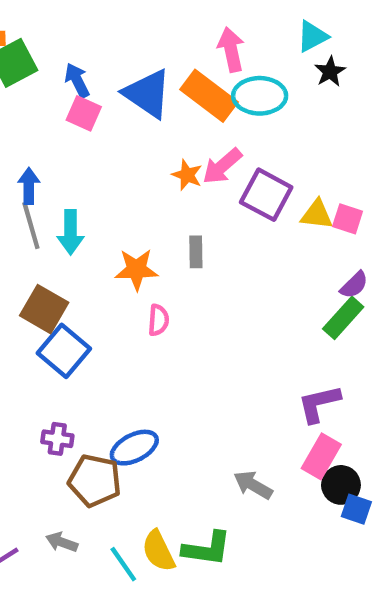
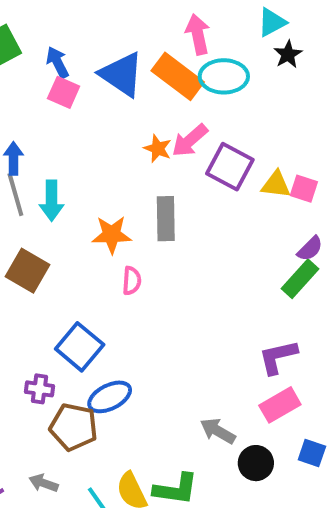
gray rectangle: (196, 252) -> (166, 219), size x1.5
blue square: (64, 351) -> (80, 347), moved
pink rectangle: (321, 456) -> (280, 405), turned 30
black circle: (341, 485) -> (256, 463), moved

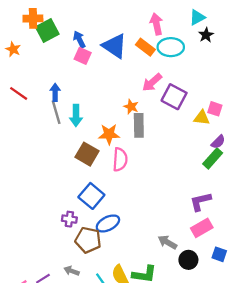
orange rectangle: (178, 76) -> (145, 47), size x0.7
orange star: (158, 149) -> (131, 107), moved
yellow triangle: (276, 185) -> (202, 118), moved
brown square: (27, 271) -> (87, 154), moved
pink semicircle: (132, 281) -> (120, 160), size x1.5

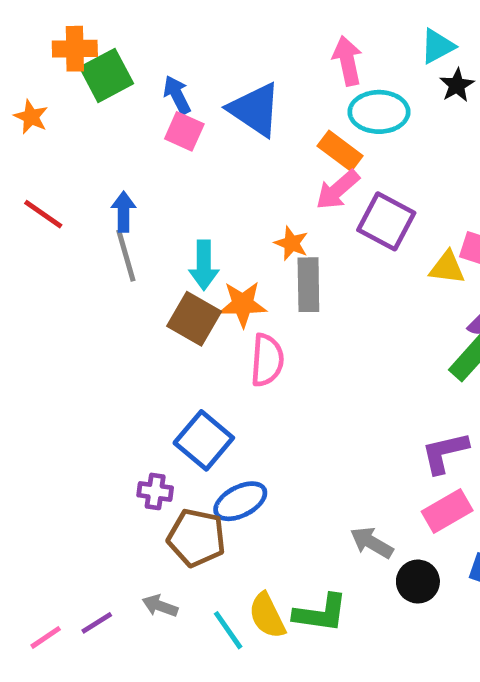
orange rectangle: (145, 47) -> (340, 151), moved
cyan arrow: (76, 115) -> (204, 265), moved
brown square: (87, 154) -> (194, 319), moved

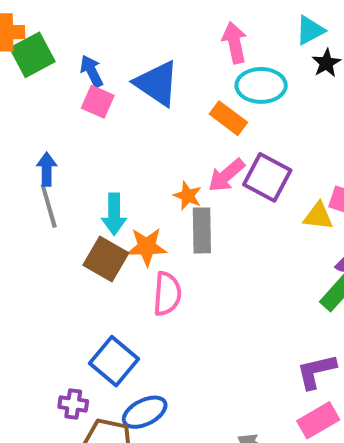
pink arrow: (338, 190) -> (226, 175), moved

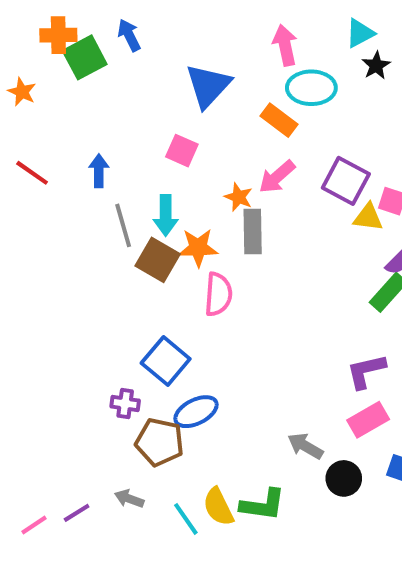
blue arrow: (92, 71) -> (129, 35), moved
blue triangle: (157, 83) -> (208, 86), turned 39
pink square: (98, 102) -> (182, 151), moved
purple square: (267, 177) -> (346, 181), moved
gray line: (49, 206) -> (123, 225), moved

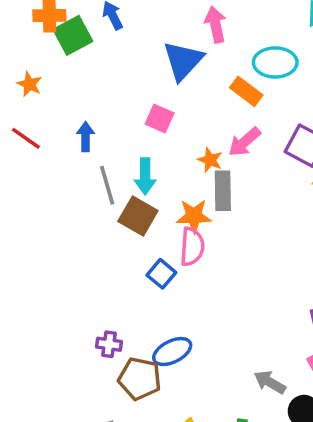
pink arrow: (285, 45) -> (216, 25), moved
orange star: (22, 92) -> (29, 84), moved
orange star: (198, 248) -> (194, 216), moved
blue square: (166, 361) -> (161, 274), moved, size x0.7

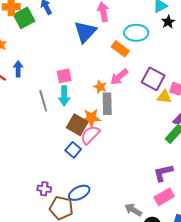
pink square: (160, 118) -> (64, 76), moved, turned -35
blue arrow: (86, 137) -> (18, 69), moved
brown square: (138, 216) -> (77, 125), moved
pink semicircle: (192, 247) -> (90, 135), turned -140

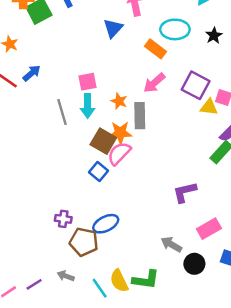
black star: (168, 22) -> (214, 35), moved
blue triangle: (85, 32) -> (113, 28), size x0.7
blue arrow: (18, 69) -> (32, 73), turned 49
orange star: (100, 87) -> (119, 101), moved
purple L-shape: (163, 173) -> (185, 192), moved

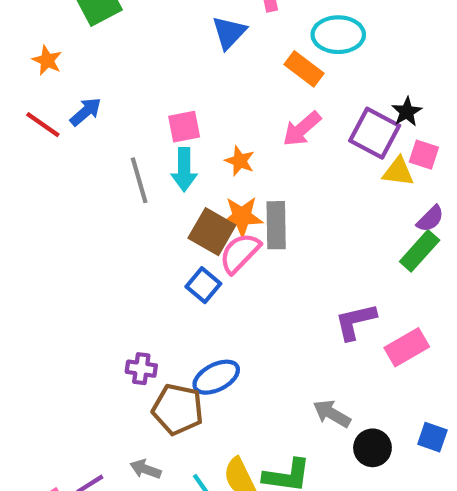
black star: (214, 35) -> (407, 112), moved
gray rectangle: (140, 116) -> (276, 225), moved
pink rectangle: (209, 229) -> (407, 347), moved

